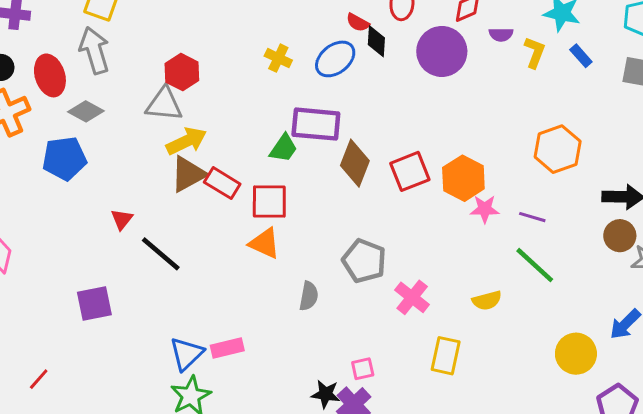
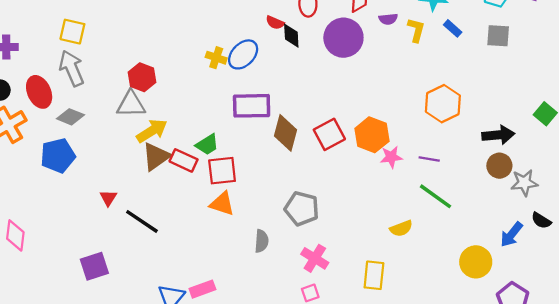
blue ellipse: (335, 59) -> (243, 54), moved
green trapezoid: (284, 148) -> (207, 145), moved, turned 30
pink cross: (412, 297) -> (315, 258), moved

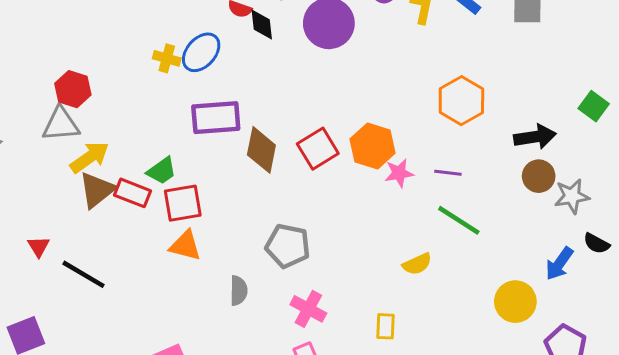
yellow rectangle: (374, 275) -> (386, 326), size x0.7

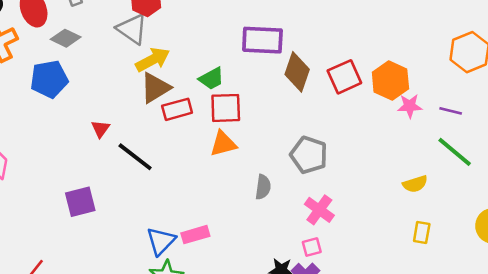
gray triangle: (61, 124) -> (132, 29), turned 32
red rectangle: (132, 193) -> (177, 109), moved, turned -44
orange triangle: (185, 246) -> (223, 144), turned -36
yellow rectangle: (386, 326) -> (422, 232), moved

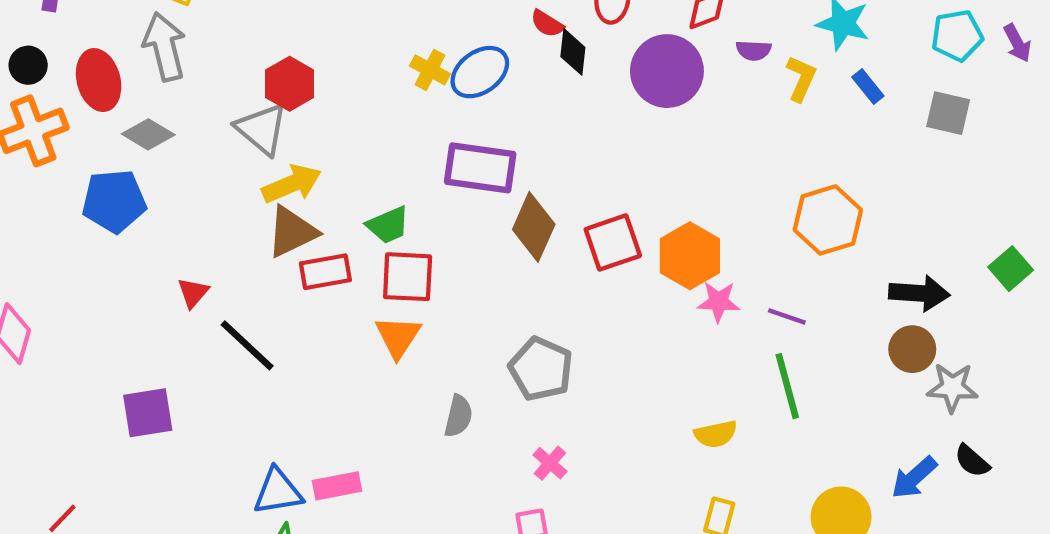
orange triangle: (223, 144) -> (398, 337), turned -48
green line: (455, 152) -> (787, 386), turned 30
pink cross: (319, 210) -> (550, 463), size x0.7
blue triangle: (161, 241) -> (278, 492), turned 32

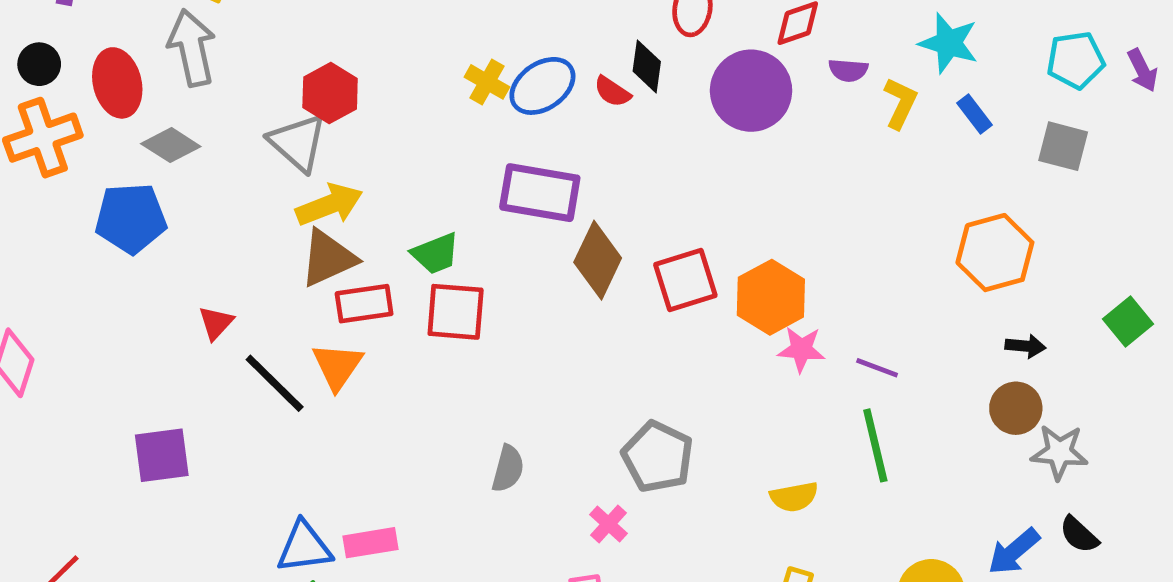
red semicircle: (547, 24) -> (612, 92), moved
orange hexagon: (828, 220) -> (995, 253), moved
black arrow: (919, 293) -> (1025, 346), size x0.6
orange triangle: (398, 337) -> (337, 366), moved
gray pentagon: (541, 369) -> (658, 457), moved

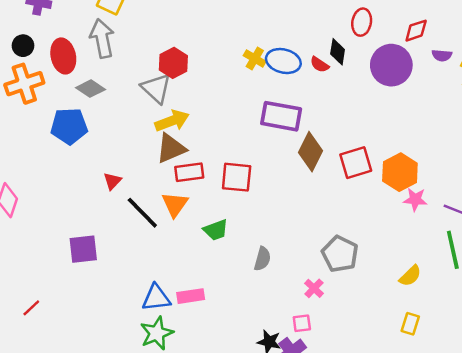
blue ellipse: (542, 86) -> (283, 61), turned 48
green trapezoid: (436, 254) -> (216, 230), moved
yellow semicircle: (794, 497) -> (410, 276), turned -35

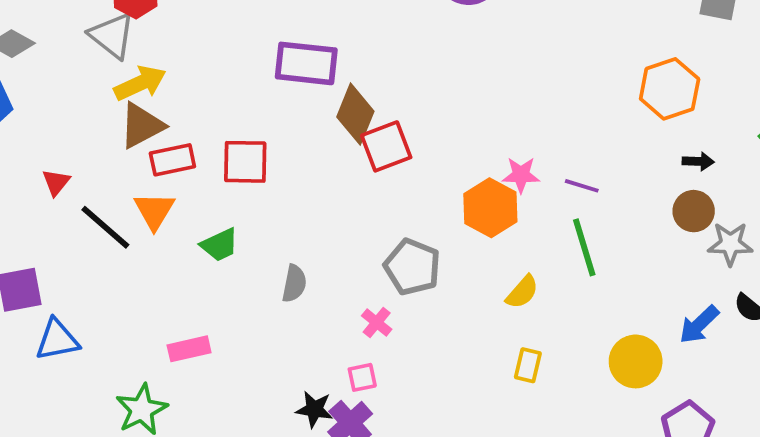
red square: (356, 163) -> (386, 146), moved
orange hexagon: (400, 172) -> (490, 208), moved
blue triangle: (156, 298) -> (57, 340), moved

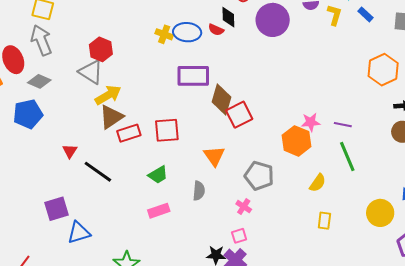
orange triangle: (154, 211) -> (214, 156), moved
pink rectangle: (189, 349) -> (159, 211), moved

